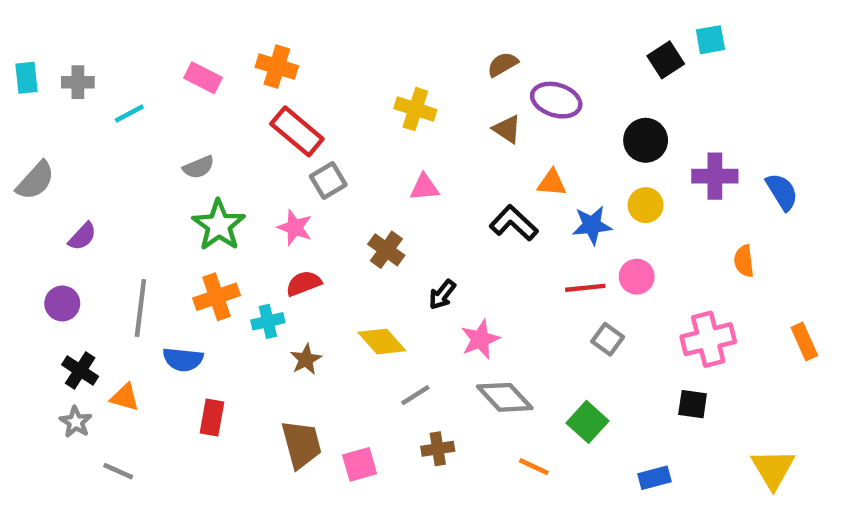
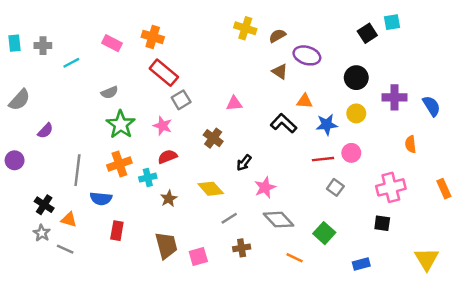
yellow cross: (415, 109) -> (245, 28), moved
purple circle: (62, 303) -> (15, 160), moved
gray line: (118, 471) -> (65, 249), moved

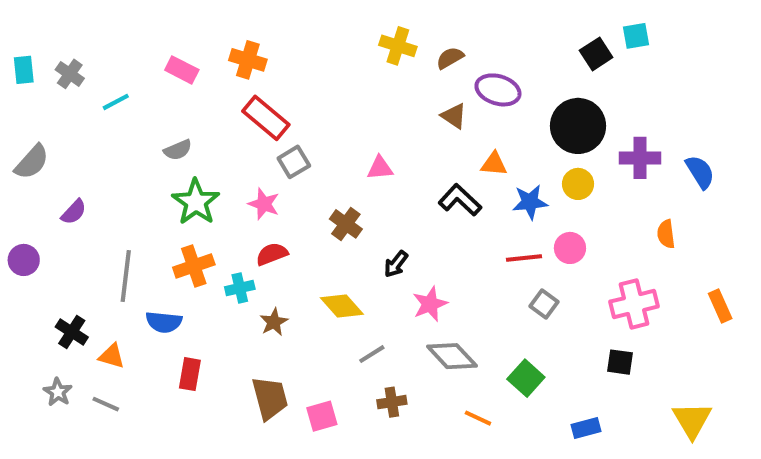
gray cross: (43, 46) -> (70, 74), turned 35
black circle: (356, 78) -> (578, 126), size x1.4
gray star: (42, 233) -> (58, 392), moved

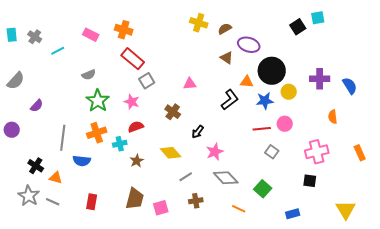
black circle: (578, 126) -> (272, 71), moved
black L-shape: (460, 200) -> (230, 100), turned 100
red rectangle: (190, 374) -> (92, 202), moved
gray star: (58, 392) -> (29, 196), size x1.5
brown trapezoid: (270, 398) -> (135, 199), turned 30

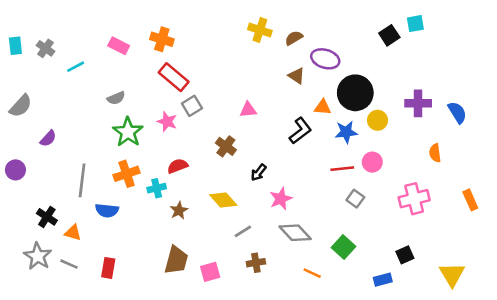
pink star: (132, 102) -> (167, 122), moved
black square: (310, 181) -> (405, 255), moved, turned -32
red rectangle: (92, 202) -> (108, 268), moved

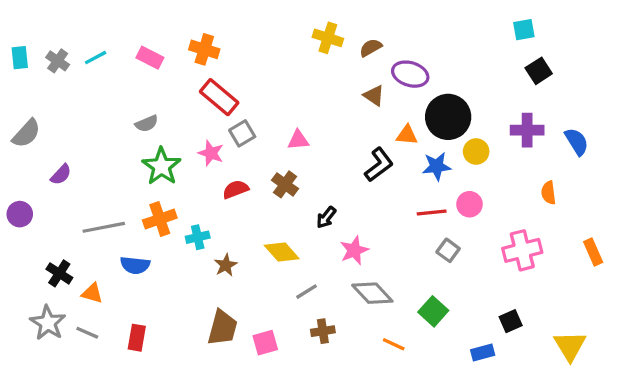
black square: (389, 35) -> (539, 71), moved
cyan line: (76, 67) -> (96, 58), moved
pink triangle: (248, 110) -> (298, 140), moved
red semicircle: (178, 166) -> (236, 189), moved
gray line: (82, 180) -> (104, 227), turned 72

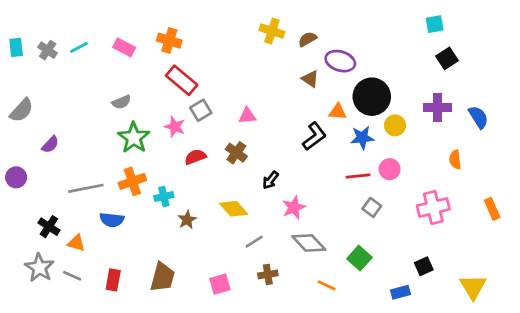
brown trapezoid: (222, 328) -> (162, 277), moved

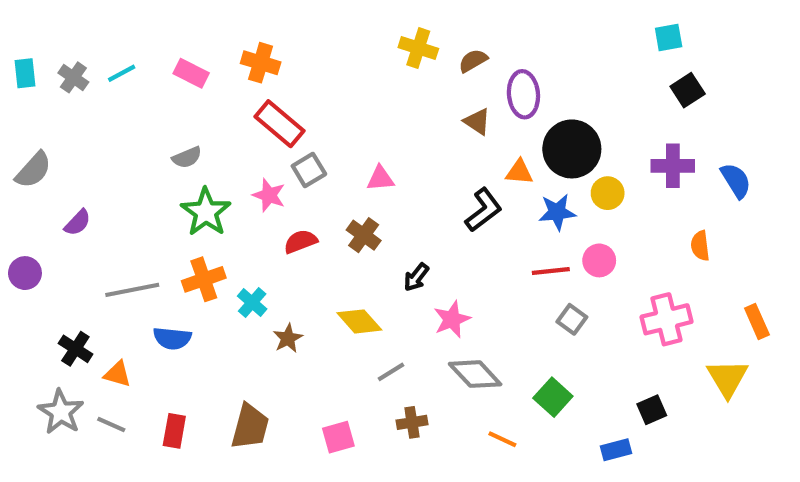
purple ellipse: (340, 61) -> (523, 94), turned 68
cyan cross: (164, 196) -> (252, 303), turned -36
yellow triangle: (473, 287) -> (727, 378), moved

